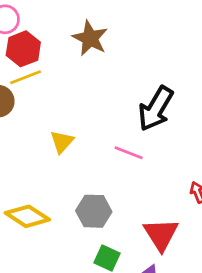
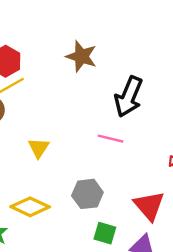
brown star: (90, 38) -> (81, 56), moved
yellow triangle: (62, 142) -> (39, 148), moved

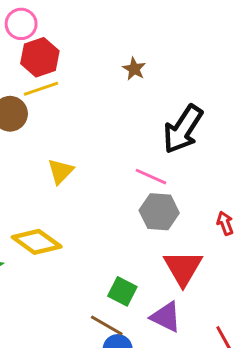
brown star: (81, 56) -> (134, 69), size x0.6
gray hexagon: (87, 194) -> (159, 212), moved

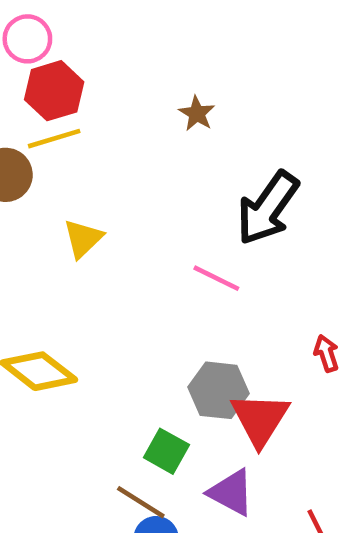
yellow triangle: (61, 171) -> (83, 238), moved
gray hexagon: (159, 212) -> (219, 390), moved

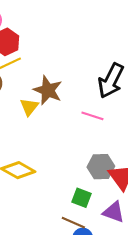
brown star: (197, 113) -> (48, 90), moved, size x1.8

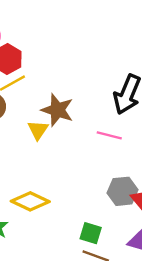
green square: (81, 198) -> (91, 233), moved

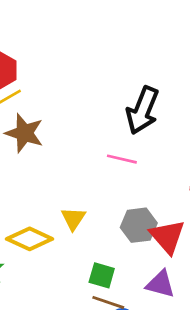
brown star: (57, 110) -> (24, 133), moved
yellow triangle: (38, 130) -> (73, 219), moved

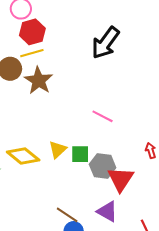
black arrow: (142, 110) -> (105, 43), moved
green square: (102, 275) -> (80, 154), moved, turned -30

